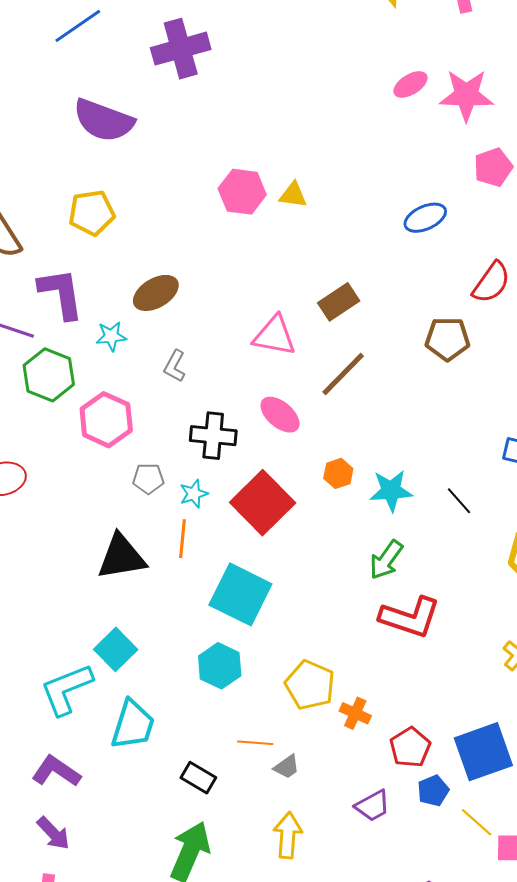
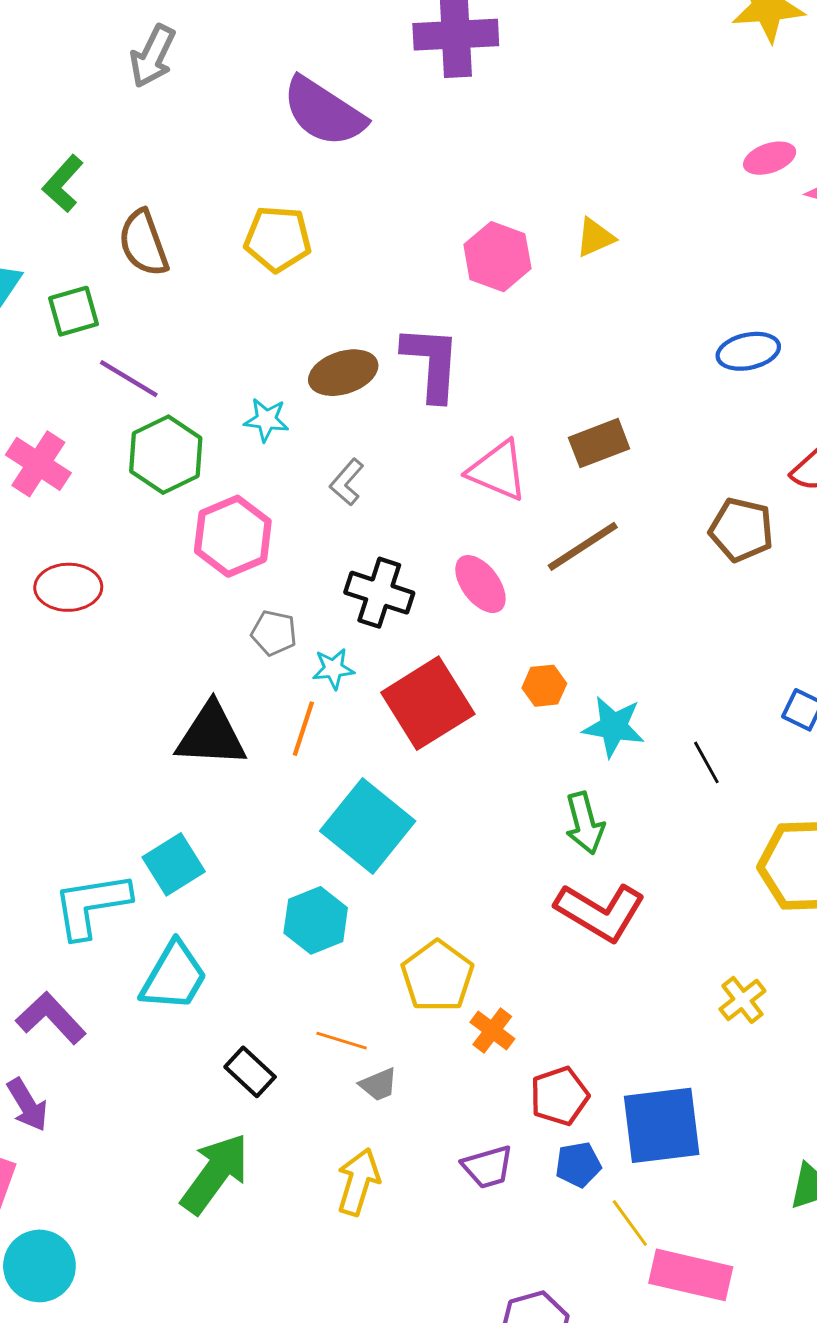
yellow triangle: (293, 195) -> (595, 237), moved, turned -44
purple L-shape: (61, 294) -> (431, 363), moved
green arrow: (386, 560) -> (585, 823), turned -63

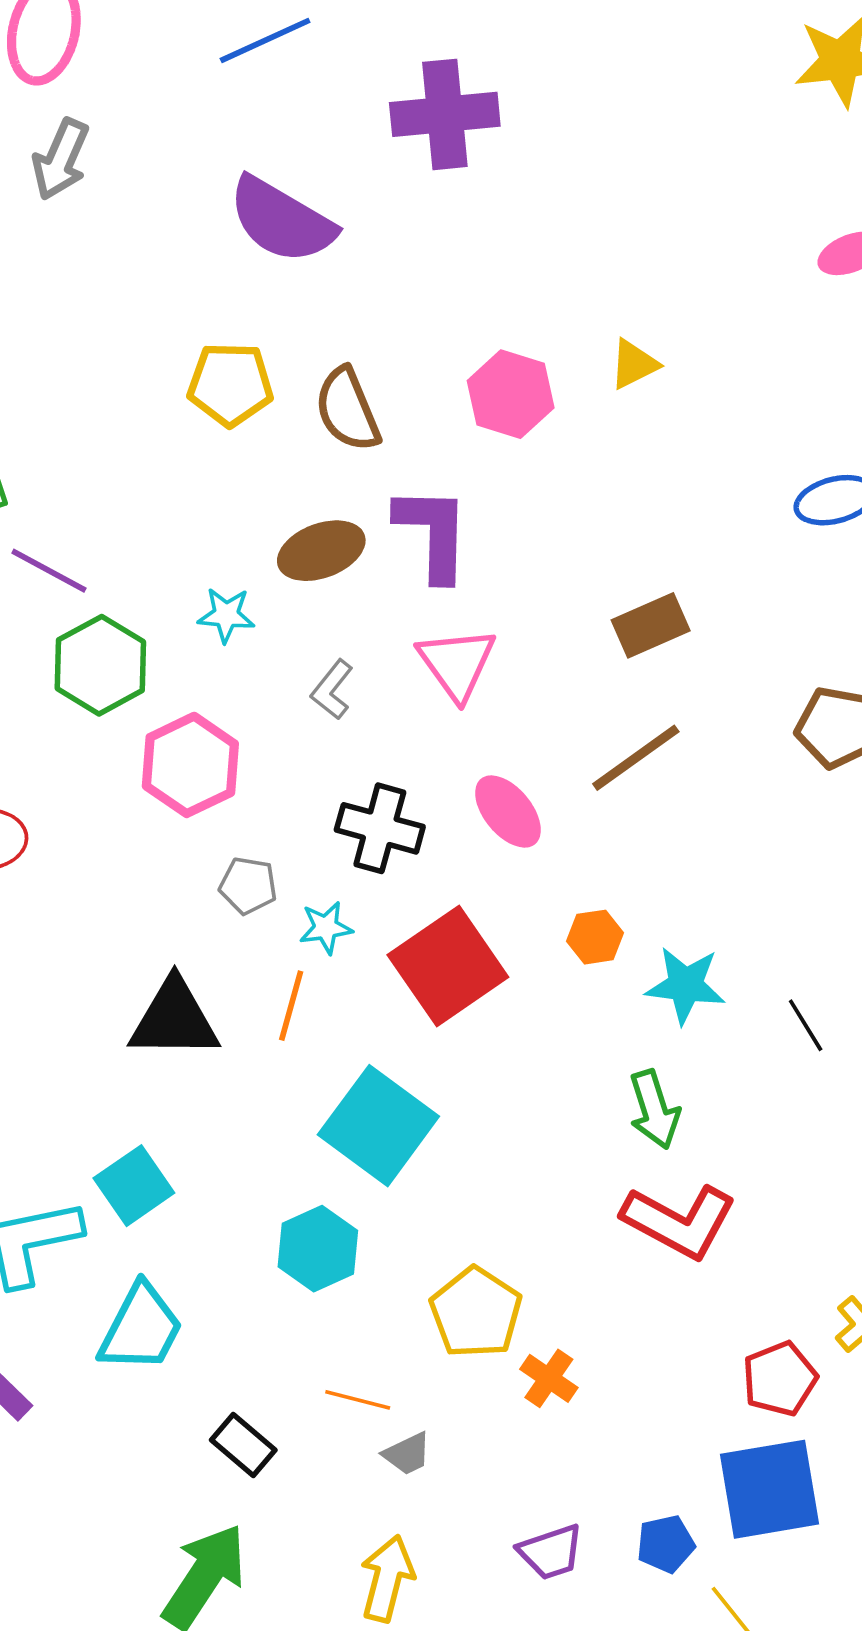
brown semicircle: (144, 243) -> (348, 410), moved
pink triangle: (498, 471) -> (457, 663), moved, turned 34
red pentagon: (559, 1096) -> (780, 1379), moved

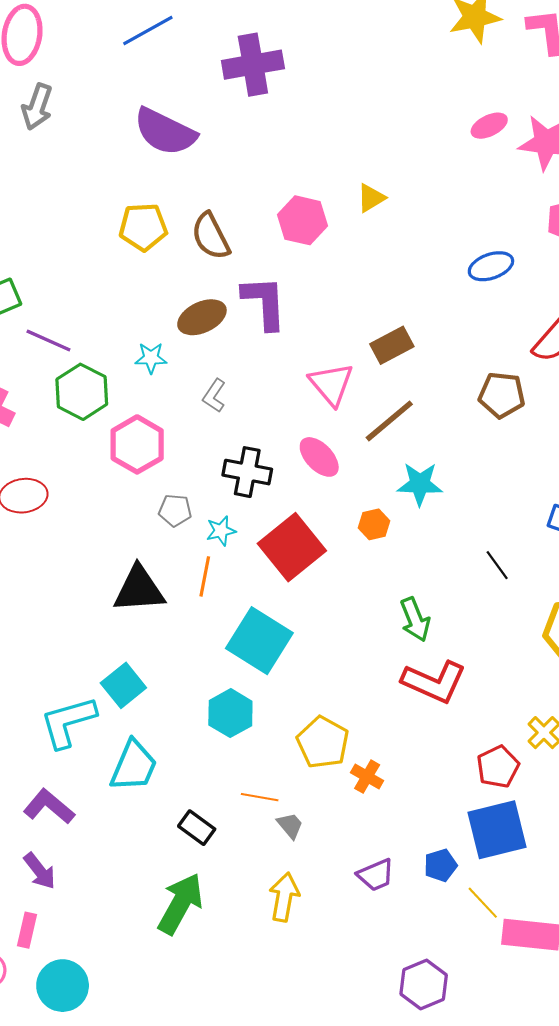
pink triangle: (457, 663) -> (331, 384), moved
cyan star: (685, 985) -> (420, 484), moved
gray trapezoid: (407, 1454) -> (290, 825), turned -100

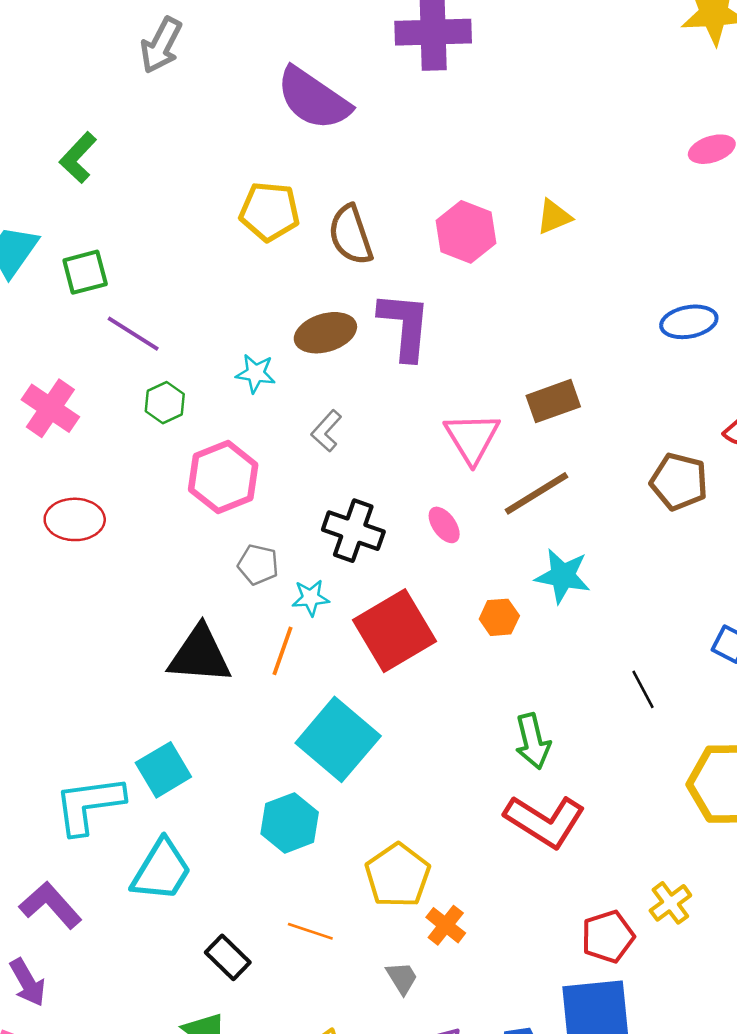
green hexagon: (82, 392) -> (165, 403), size x0.6
pink ellipse: (319, 457) -> (444, 525), size x0.7
gray trapezoid: (290, 825) -> (402, 978), moved

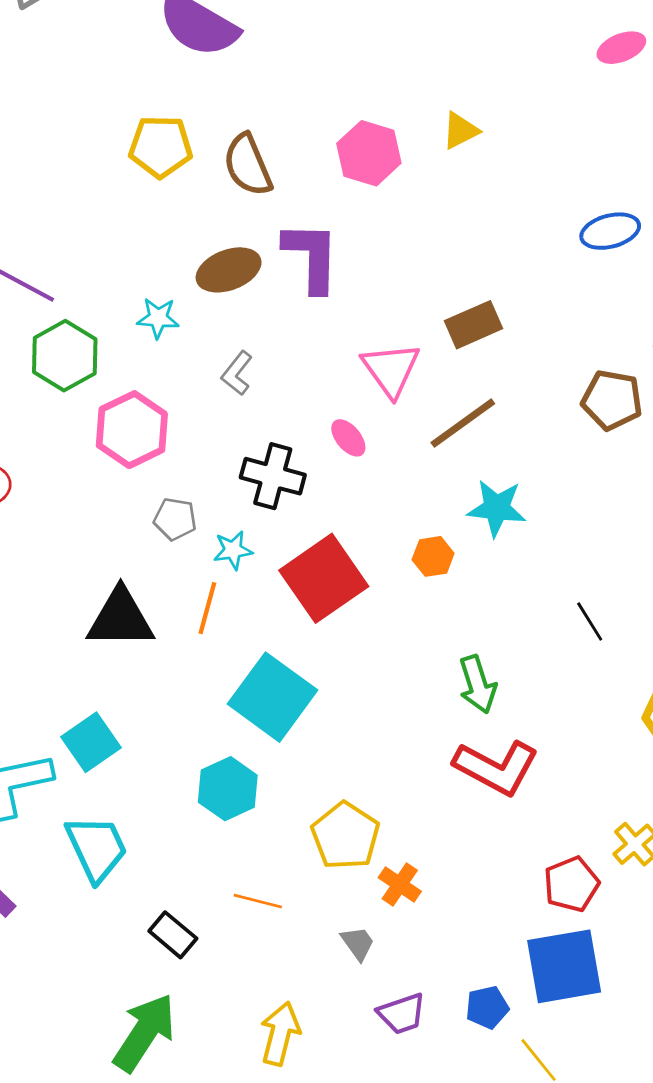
green hexagon: (165, 403) -> (65, 356), size x1.6
pink ellipse: (444, 525) -> (348, 438), moved
cyan trapezoid: (161, 870) -> (97, 848), turned -52

